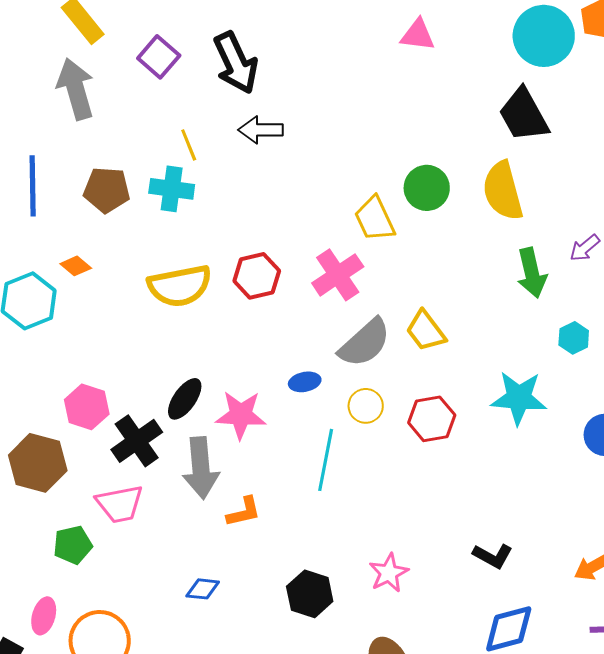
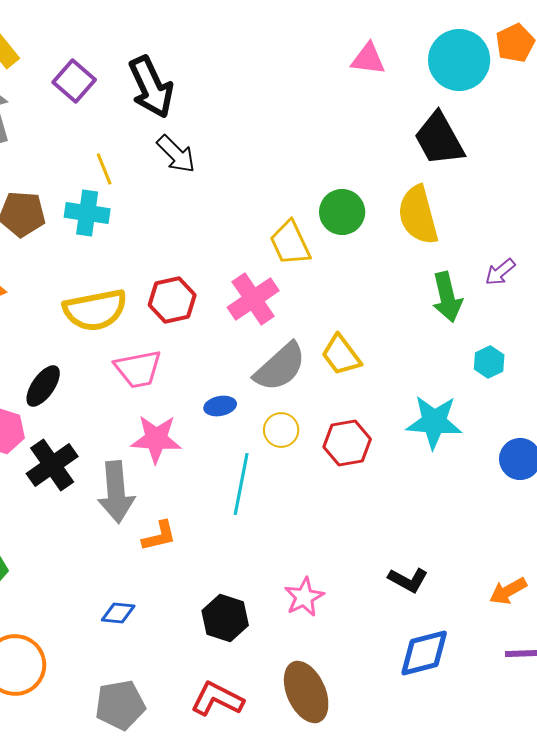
pink triangle: (418, 35) -> (368, 59), moved
black arrow: (261, 130) -> (176, 154), turned -135
black ellipse: (185, 399) -> (43, 386), moved
pink trapezoid: (120, 504) -> (138, 369), moved

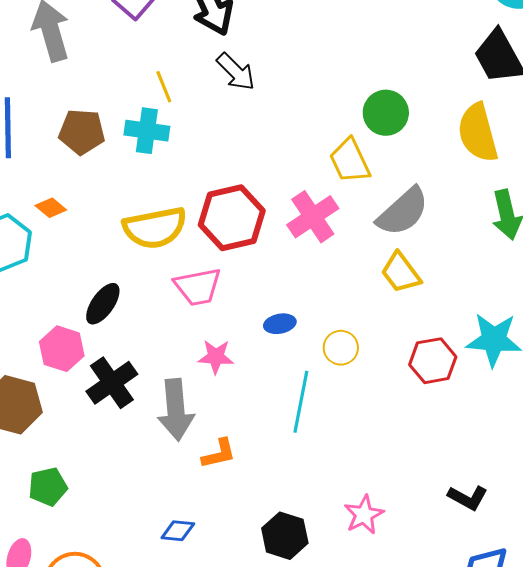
green circle: (342, 212) -> (386, 113), moved
red hexagon: (172, 300) -> (232, 218), size x1.4
gray semicircle: (280, 367) -> (403, 212), moved
pink star: (156, 439) -> (216, 357), size x0.7
red hexagon: (347, 443) -> (433, 361), moved

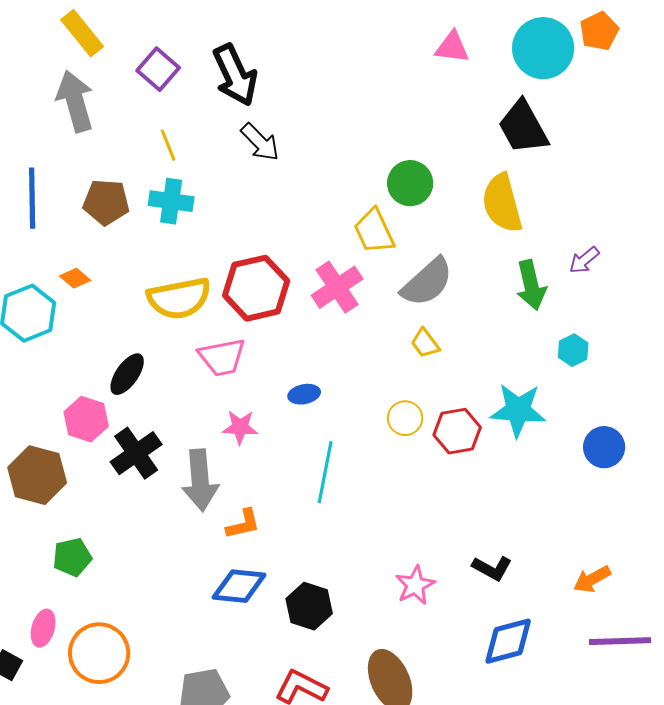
yellow line: (164, 87) -> (168, 145), moved
yellow trapezoid: (401, 273) -> (425, 343), size x0.7
yellow circle: (341, 348) -> (405, 418), moved
pink star: (364, 515) -> (415, 585), moved
blue diamond: (178, 531) -> (239, 586), moved, size x1.6

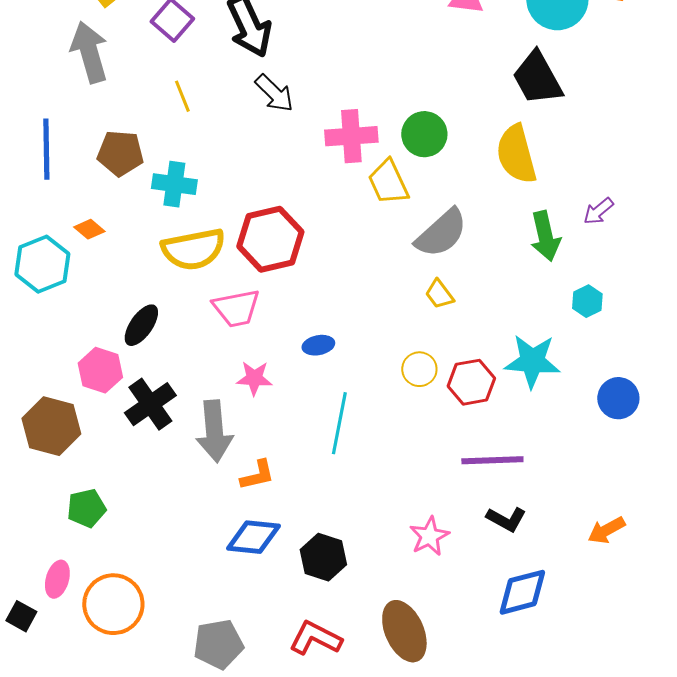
cyan cross: (171, 201) -> (174, 184), moved
pink cross: (337, 287) -> (351, 136), moved, turned 30
purple line: (620, 641) -> (492, 460), moved

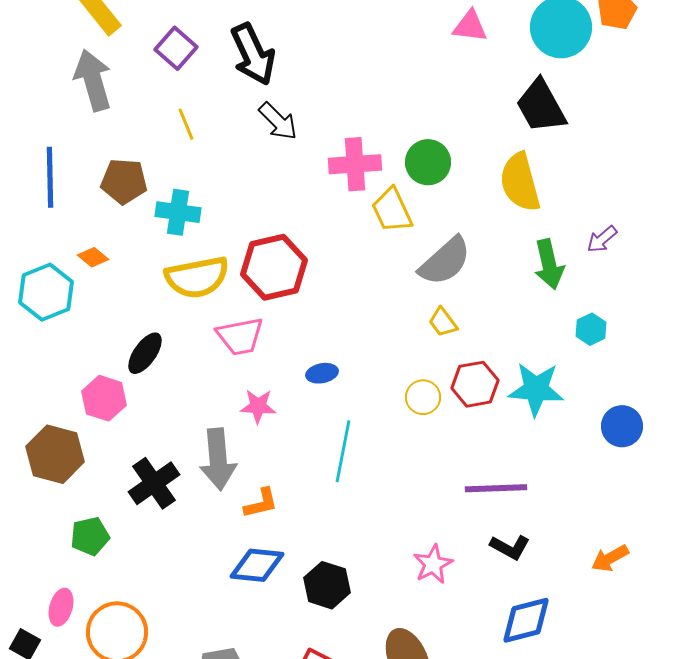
red hexagon: (471, 382) -> (475, 384), moved
black cross: (150, 404) -> (154, 483), moved

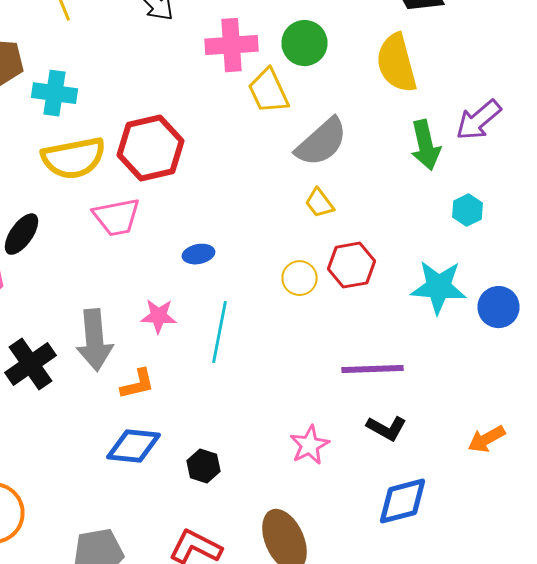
purple arrow: (602, 239) -> (478, 120), size x1.5
cyan star: (536, 389) -> (438, 287), moved
pink star: (258, 406) -> (158, 316), moved
black hexagon: (327, 585) -> (204, 466), size x0.7

